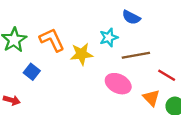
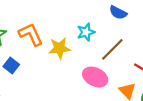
blue semicircle: (131, 17) -> (118, 13), moved
brown line: (136, 55) -> (112, 49), turned -35

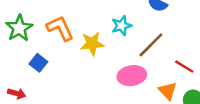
pink ellipse: (95, 77) -> (132, 76), turned -35

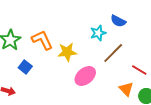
cyan star: (122, 26) -> (98, 33), moved
pink ellipse: (132, 76) -> (85, 76), moved, turned -30

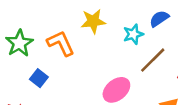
blue semicircle: (118, 21) -> (159, 19), turned 119
yellow star: (67, 52) -> (93, 21), moved

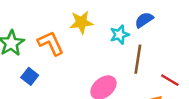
brown line: (153, 60) -> (138, 59), turned -36

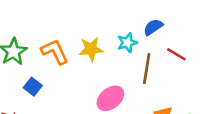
yellow star: (81, 22) -> (91, 49), moved
red line: (170, 80) -> (176, 54), moved

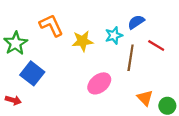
orange L-shape: (55, 52) -> (51, 25), moved
blue square: (33, 87) -> (32, 73), size x1.5

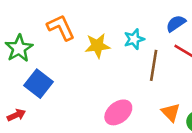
blue semicircle: (136, 22) -> (176, 23), moved
pink ellipse: (99, 83) -> (118, 112), moved
red arrow: (13, 100) -> (16, 115), turned -40

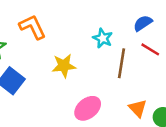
cyan star: (134, 39) -> (103, 38), turned -30
yellow star: (97, 46) -> (64, 66), moved

